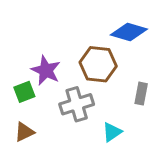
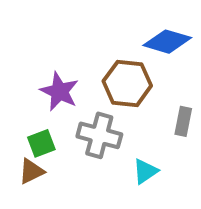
green square: (24, 92) -> (41, 143), moved
gray cross: (77, 104) -> (99, 135), turned 32

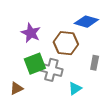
purple star: (59, 91) -> (31, 33), moved
green square: (41, 143) -> (35, 64), moved, size x1.5

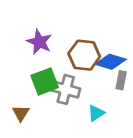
blue diamond: (86, 22) -> (111, 62), moved
brown triangle: (16, 88) -> (21, 113), turned -32

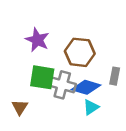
blue diamond: (111, 62) -> (86, 87), moved
green square: (45, 81) -> (42, 77), turned 30

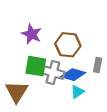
brown triangle: (20, 107) -> (17, 92), size x1.6

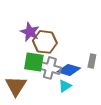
brown hexagon: (68, 45) -> (45, 42), moved
cyan triangle: (77, 92) -> (65, 86), moved

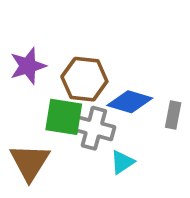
purple star: (30, 32) -> (28, 66), moved, turned 30
blue diamond: (69, 70) -> (130, 102), moved

